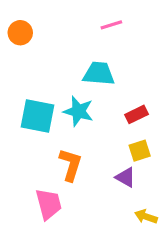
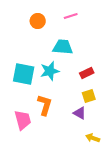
orange circle: (20, 33) -> (38, 21), moved
cyan star: (78, 111) -> (50, 71), turned -30
pink trapezoid: (49, 204) -> (23, 120), moved

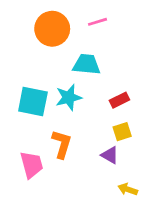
orange circle: (38, 21) -> (52, 29), size x1.6

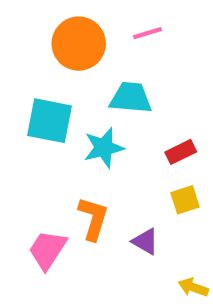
cyan square: (33, 102) -> (50, 121), moved
purple triangle: (110, 155) -> (145, 241), moved
pink trapezoid: (32, 165) -> (47, 250), turned -132

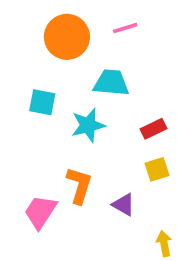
cyan square: (50, 121) -> (42, 102), size x0.7
yellow arrow: (193, 287) -> (164, 244), turned 60

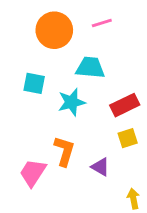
red rectangle: (154, 129) -> (125, 105), size x1.4

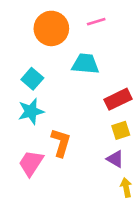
cyan square: (34, 83) -> (32, 79), turned 30
cyan star: (72, 102) -> (31, 111), moved
purple triangle: (100, 167) -> (115, 159), moved

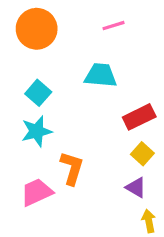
orange circle: (51, 28) -> (37, 29), moved
yellow square: (121, 130) -> (142, 154), turned -30
pink trapezoid: (31, 163) -> (37, 192), turned 32

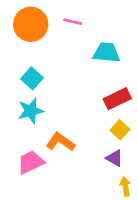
pink line: (114, 26) -> (73, 22), moved, turned 30
cyan trapezoid: (101, 75) -> (106, 53), moved
orange L-shape: (72, 168) -> (60, 142), turned -72

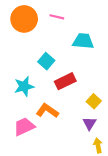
cyan square: (32, 78) -> (46, 61), moved
red rectangle: (117, 99) -> (65, 81), moved
purple triangle: (115, 158) -> (89, 123), turned 32

